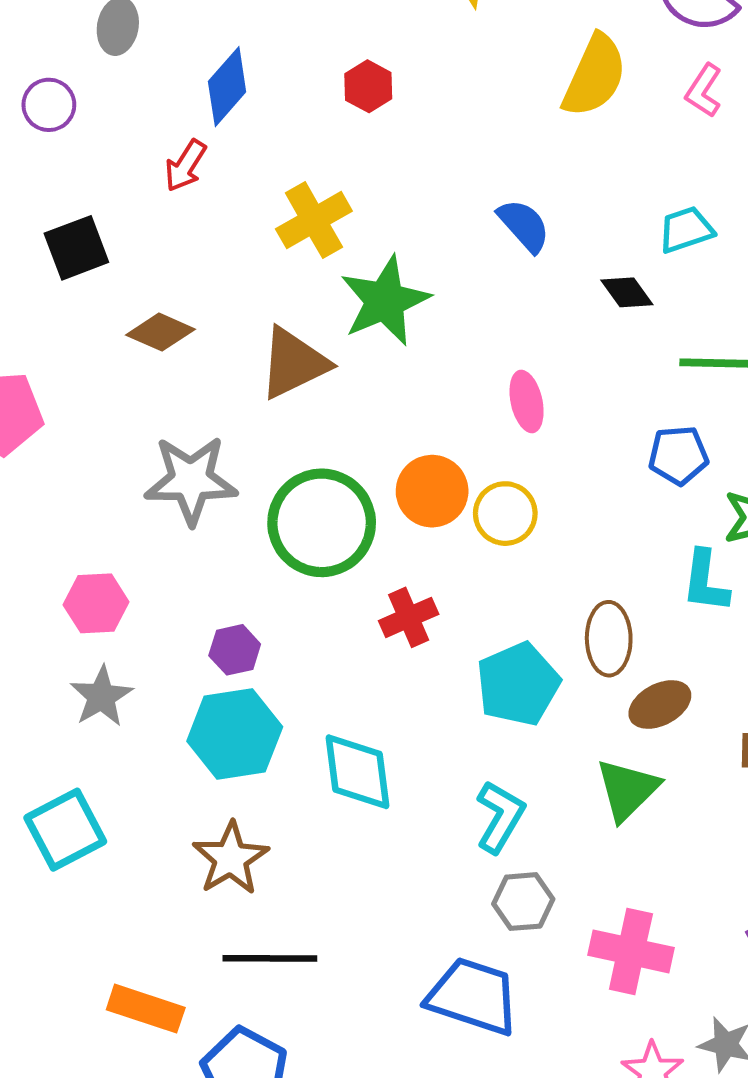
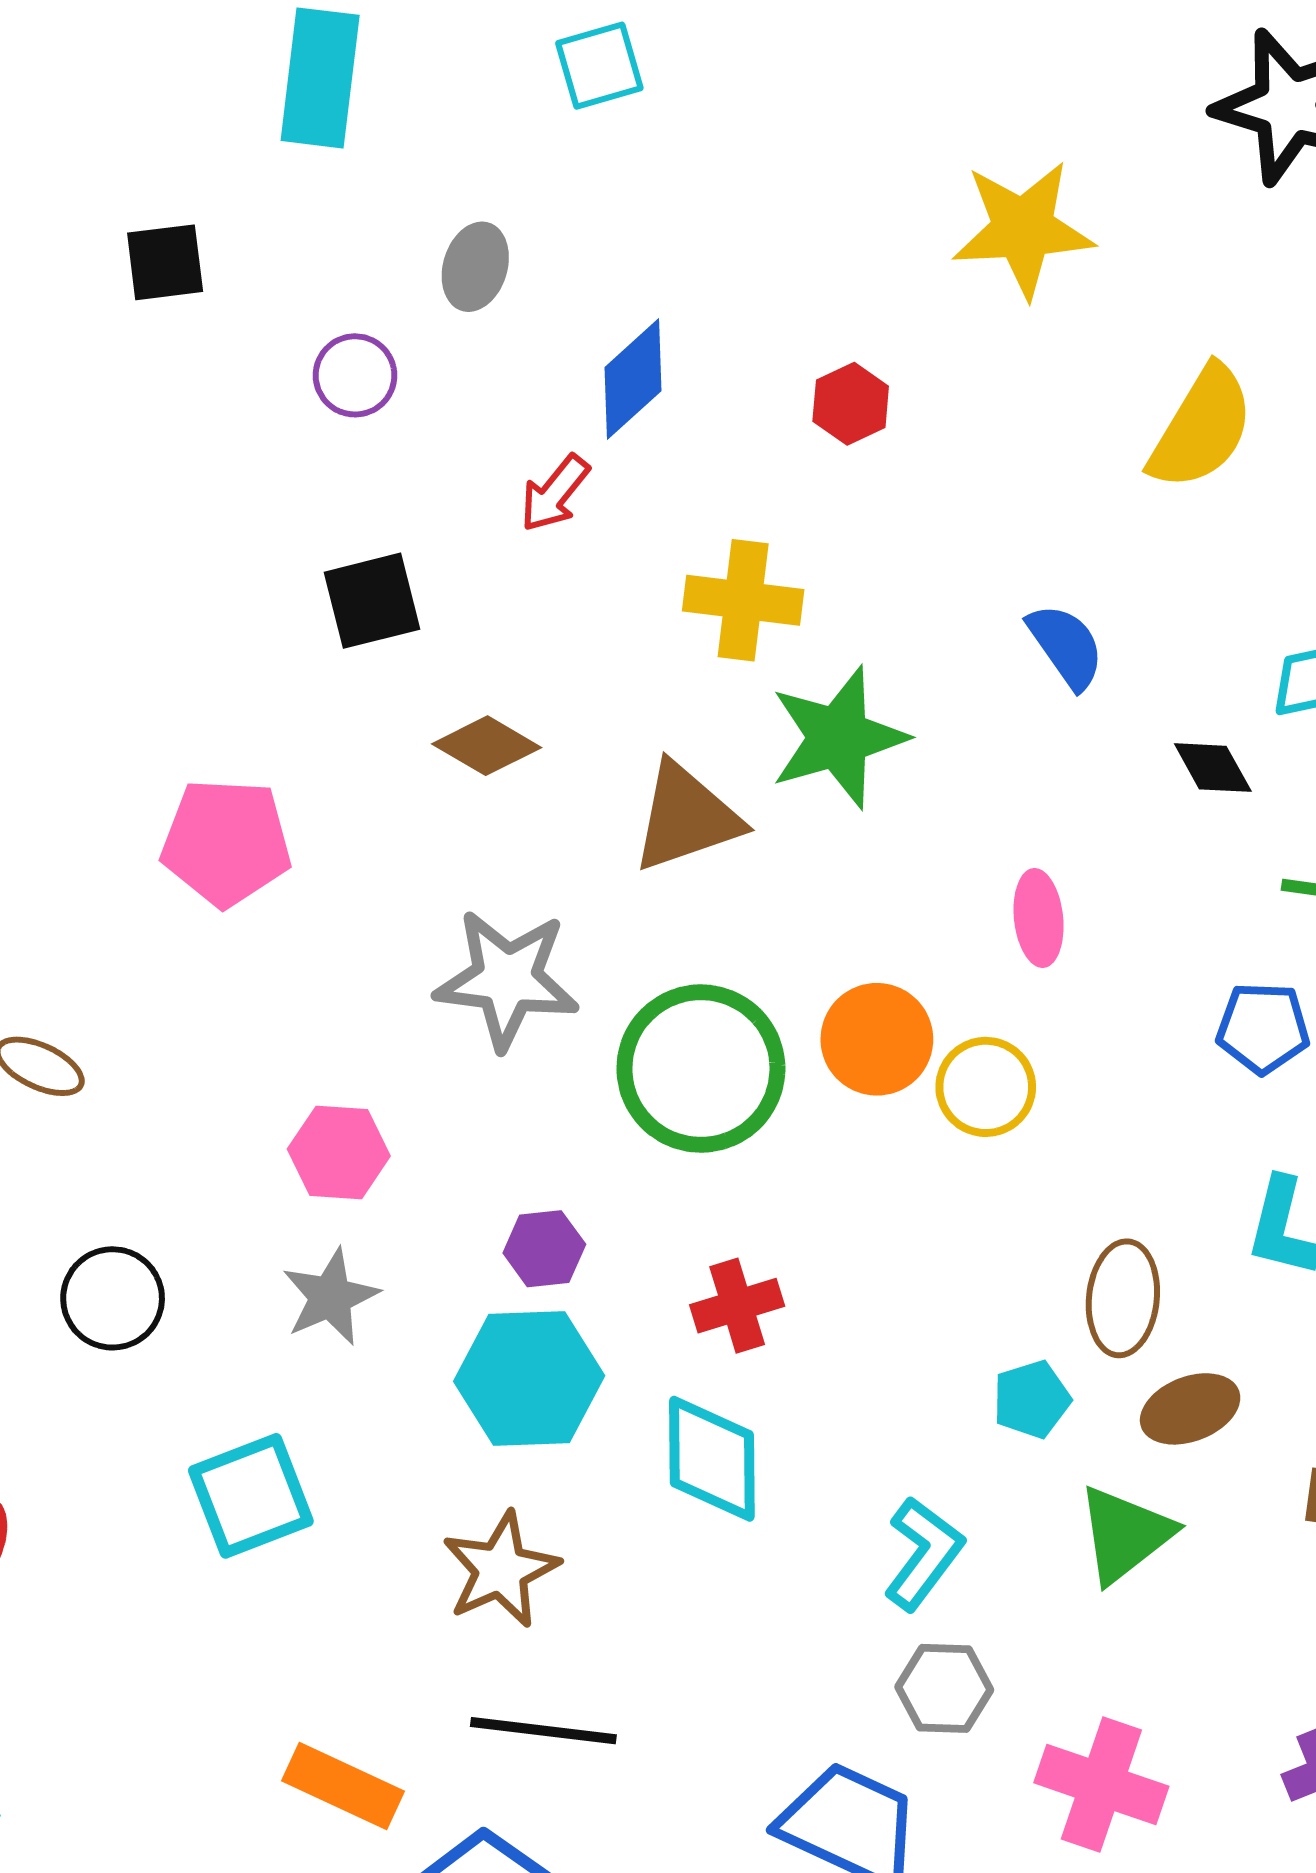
yellow cross: (314, 220) -> (743, 600), turned 30
red cross: (409, 617) -> (737, 1306), moved
cyan pentagon: (518, 684) -> (1032, 1399), moved, size x0.6

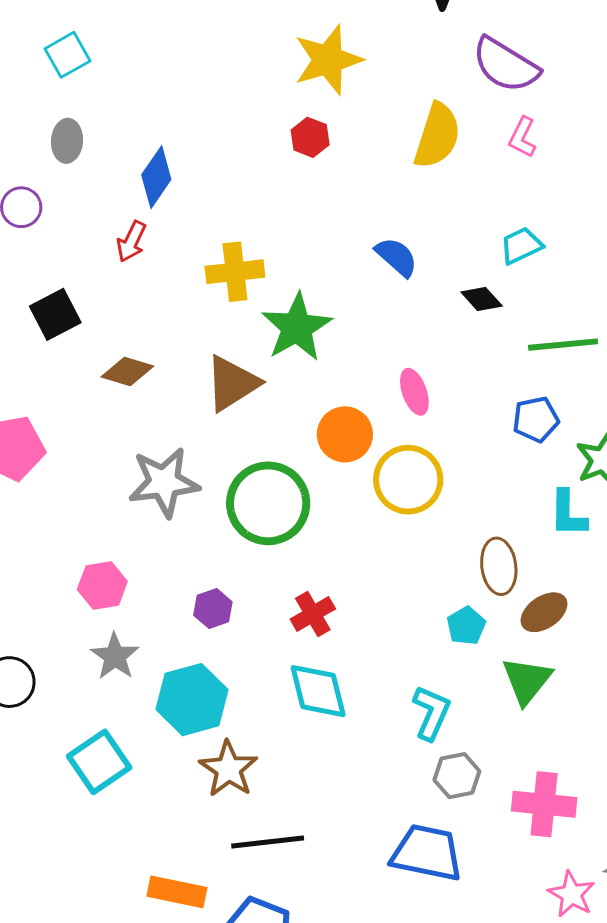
cyan square: (599, 66) -> (67, 55), moved
red hexagon: (851, 404) -> (310, 137), moved
orange circle: (877, 1039) -> (345, 434), moved
yellow circle: (986, 1087) -> (408, 480), size x1.4
cyan hexagon: (529, 1379) -> (192, 700), moved

